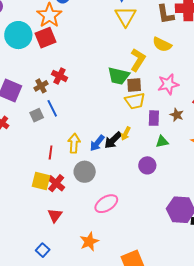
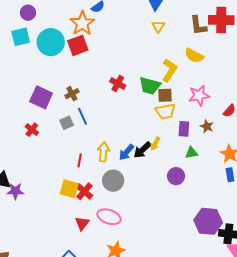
yellow triangle: (126, 16) -> (158, 26), size x0.6
red cross: (60, 76) -> (118, 83), moved
pink ellipse: (106, 204) -> (109, 217), moved, turned 50

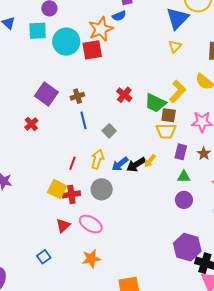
gray square: (67, 123) -> (109, 131), moved, turned -32
purple circle: (176, 176) -> (184, 200), moved
red cross: (84, 191) -> (71, 194), turned 30

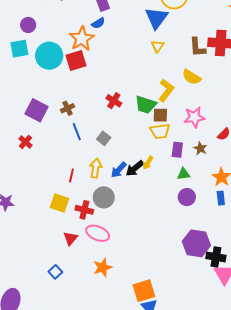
red cross: (71, 194) -> (84, 210), moved, turned 30

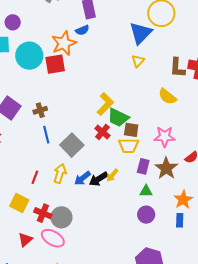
yellow L-shape: (166, 90) -> (105, 104), moved
red cross: (114, 101) -> (102, 132), moved
gray square: (104, 138) -> (72, 145), size x1.6
brown star: (200, 148) -> (166, 168), size x1.6
gray circle: (104, 197) -> (61, 217), moved

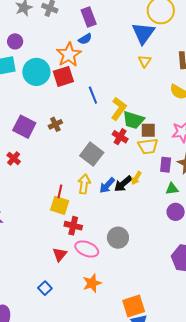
blue line: (46, 135) -> (93, 95), moved
yellow square: (19, 203) -> (60, 205), moved
gray circle: (61, 217) -> (118, 238), moved

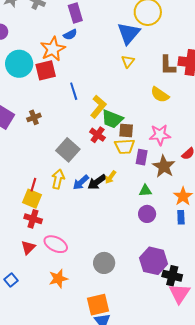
purple rectangle: (166, 165) -> (142, 157), moved
red cross: (73, 226) -> (33, 219), moved
gray circle: (118, 238) -> (104, 263), moved

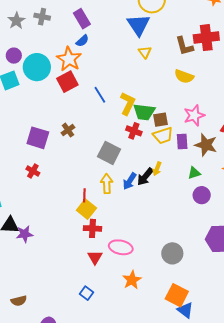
cyan circle: (19, 64) -> (37, 67), moved
yellow square: (32, 199) -> (86, 209), turned 30
orange square: (98, 305) -> (177, 295), turned -35

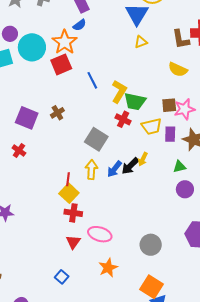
yellow triangle: (145, 52) -> (141, 42), turned 40
brown square: (160, 120) -> (169, 105), moved

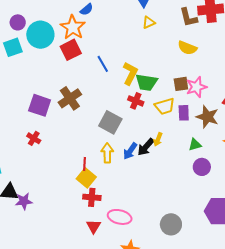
brown cross: (57, 113) -> (70, 98), size x1.6

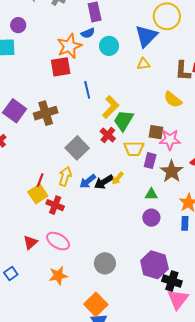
cyan circle: (40, 35) -> (109, 46), moved, size x0.7
green trapezoid: (146, 82) -> (124, 120), turned 95
red cross: (92, 197) -> (55, 205), moved

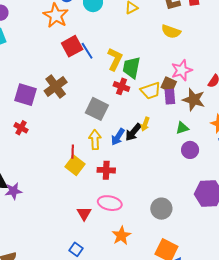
red square: (61, 67) -> (72, 46), moved
brown square: (156, 132) -> (169, 85), moved, turned 35
red cross: (55, 205) -> (106, 170), moved

